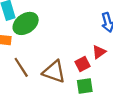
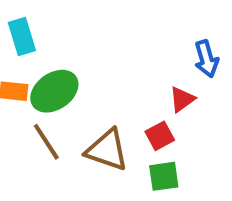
green ellipse: (26, 23) -> (54, 91), moved
red triangle: (99, 52) -> (182, 99), moved

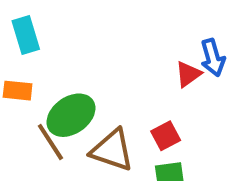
green ellipse: (54, 91) -> (71, 115), moved
red triangle: (182, 99) -> (188, 74), moved

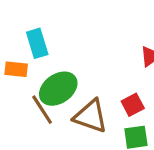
cyan rectangle: (26, 35) -> (37, 43), moved

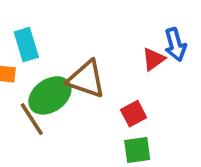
brown triangle: (91, 116) -> (86, 79), moved

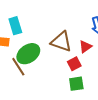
red triangle: (154, 59) -> (85, 47), moved
brown triangle: (86, 79) -> (61, 42), moved

